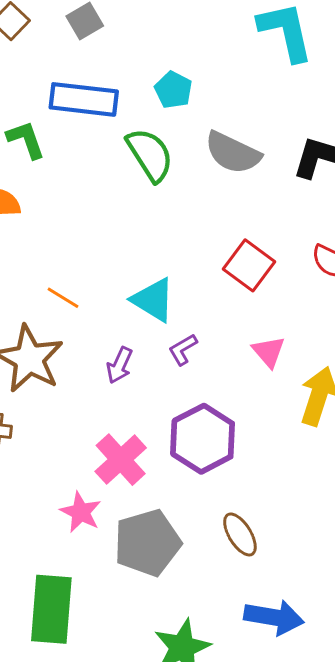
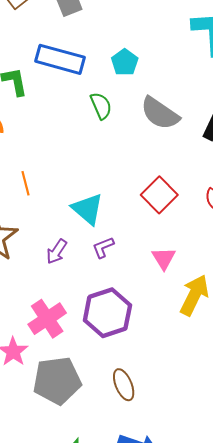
green semicircle: (150, 155) -> (101, 106), size x0.7
orange line: (63, 298) -> (25, 183), moved, turned 35

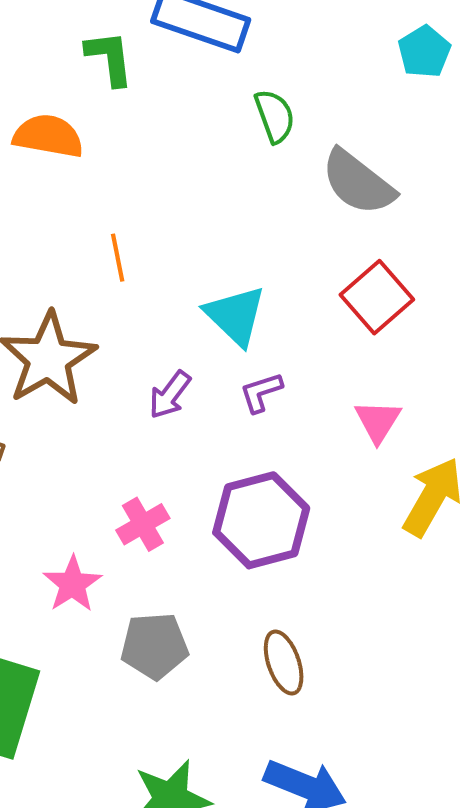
cyan pentagon: (125, 62) -> (424, 52), moved
gray semicircle: (160, 113) -> (358, 182), moved
pink cross: (47, 319) -> (143, 524), size x0.7
gray pentagon: (57, 381) -> (154, 646), size x0.7

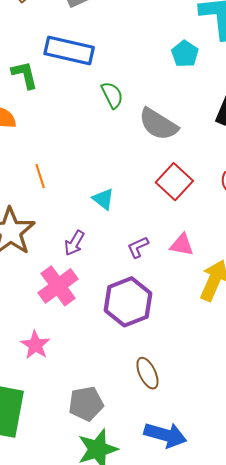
cyan triangle: (235, 316) -> (103, 199), size x0.7
purple L-shape: (261, 392) -> (138, 247), moved
pink triangle: (378, 421) -> (182, 245), turned -45
pink cross: (143, 524) -> (58, 286), moved, size x1.5
gray pentagon: (154, 646) -> (86, 404), moved

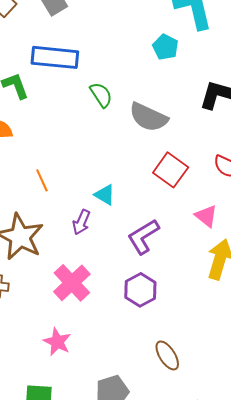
purple arrow: (74, 243) -> (81, 222), moved
pink triangle: (182, 245) -> (206, 216), moved, turned 35
purple L-shape: (138, 247) -> (143, 237), size x1.6
purple hexagon: (128, 302) -> (140, 290), size x0.7

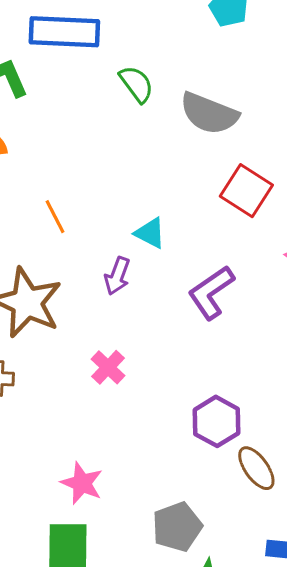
pink cross: (72, 283) -> (108, 367), size x0.6
purple hexagon: (140, 290) -> (216, 421), moved
pink star: (57, 342) -> (82, 483), moved

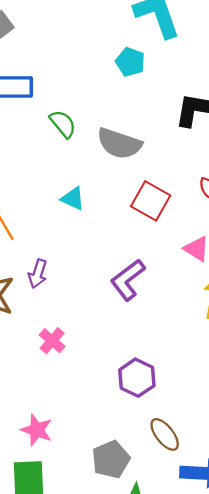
cyan triangle: (150, 233) -> (73, 199), moved
purple arrow: (117, 276) -> (38, 274), moved
brown ellipse: (256, 468) -> (165, 434), moved

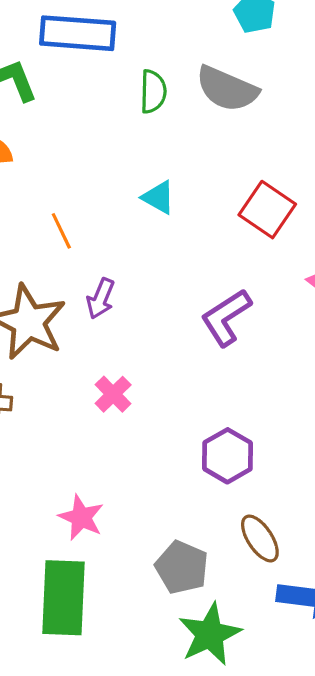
green semicircle: (63, 124) -> (153, 92), turned 36
gray semicircle: (119, 144) -> (227, 89), moved
gray pentagon: (111, 459) -> (182, 567), turned -30

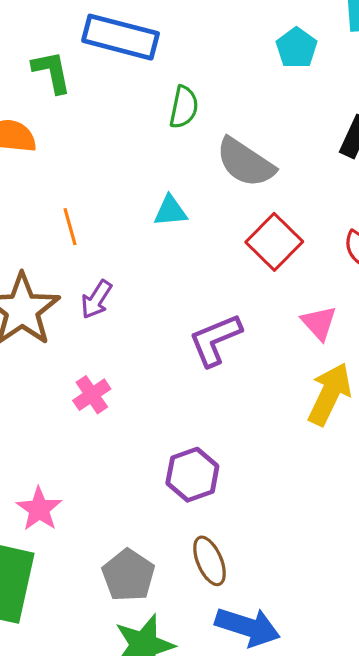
gray semicircle: (227, 89) -> (245, 163), moved
cyan triangle: (158, 197) -> (170, 211), turned -45

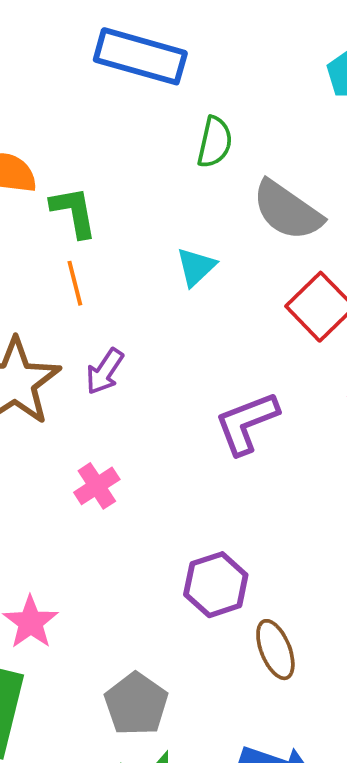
green L-shape: (52, 72) -> (74, 212), moved
cyan triangle: (170, 211) -> (196, 267), turned -39
brown ellipse: (209, 561) -> (275, 650), moved

